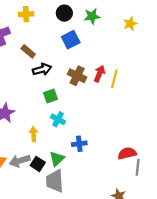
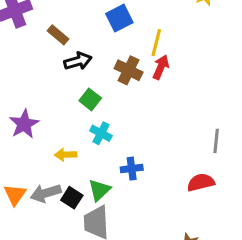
yellow line: (114, 79) -> (156, 43), moved
green square: (51, 96) -> (90, 99), turned -32
yellow arrow: (34, 134) -> (66, 155), turned -88
gray line: (138, 167) -> (216, 141), moved

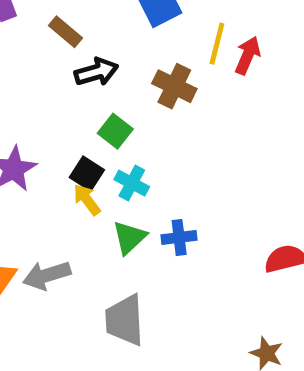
red arrow: (161, 67) -> (248, 55), moved
yellow arrow: (66, 155) -> (87, 200), moved, turned 55
green triangle: (99, 190) -> (129, 237), moved
black square: (72, 198) -> (87, 174), moved

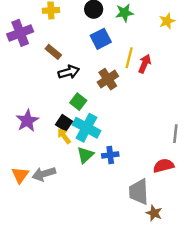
brown cross: (174, 86) -> (108, 79), turned 30
cyan cross: (132, 183) -> (87, 128), size x1.6
gray trapezoid: (125, 320) -> (139, 192), moved

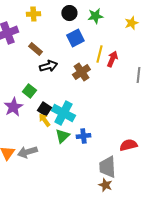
green square: (78, 102) -> (29, 91), moved
gray line: (175, 134) -> (138, 75), moved
brown star: (154, 213) -> (105, 185), moved

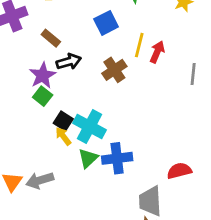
purple star: (13, 107) -> (43, 75), moved
blue cross: (83, 136) -> (117, 158), size x1.5

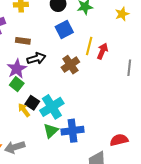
brown rectangle: (51, 38) -> (23, 41), turned -32
cyan cross: (89, 127) -> (52, 107), turned 30
yellow arrow: (63, 136) -> (24, 110), moved

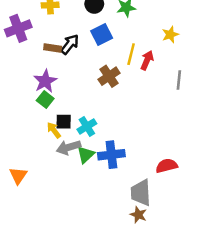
yellow star: (122, 14) -> (170, 35), moved
black arrow: (36, 58) -> (70, 44), moved, turned -36
black square: (32, 103) -> (64, 122), turned -32
cyan cross: (52, 107) -> (87, 126), size x0.7
gray arrow: (15, 147) -> (69, 147), moved

